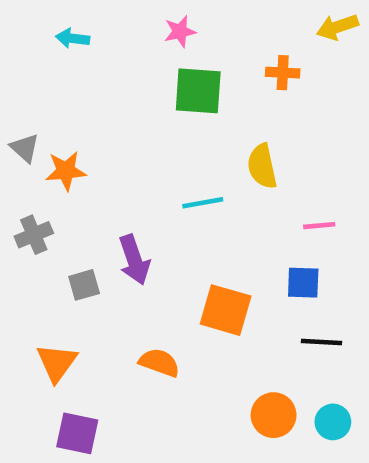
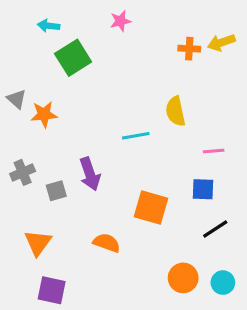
yellow arrow: (337, 27) -> (221, 42), moved
green square: (198, 91) -> (73, 58), moved, turned -36
gray cross: (34, 235) -> (23, 172), moved
black line: (321, 342) -> (215, 229), turned -36

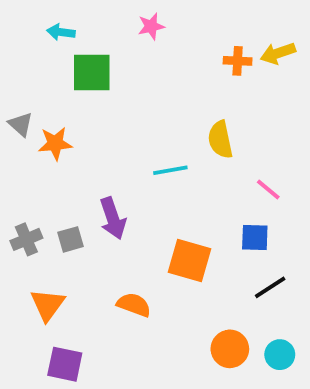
green square: (73, 58) -> (92, 72), turned 32
pink line: (214, 151) -> (268, 190), turned 45
gray cross: (23, 172) -> (26, 239), moved

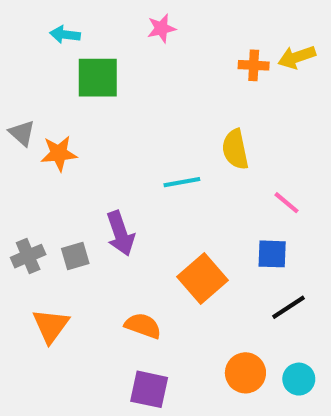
orange square: (190, 261) -> (202, 279), turned 33
purple square: (65, 364) -> (149, 389), moved

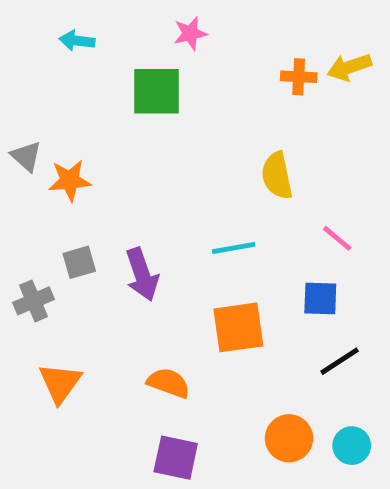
green square: (98, 78) -> (156, 91), moved
cyan line: (182, 182) -> (234, 248), moved
gray square: (75, 256) -> (79, 262), moved
orange square: (202, 279) -> (238, 327), turned 33

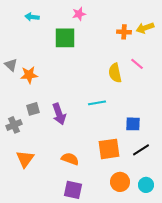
pink line: (337, 238) -> (137, 64), moved
orange square: (238, 327) -> (109, 149), moved

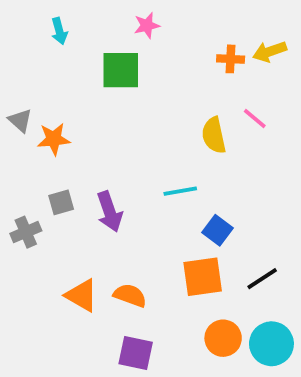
cyan arrow: (32, 17) -> (59, 31), turned -112
blue square: (133, 124) -> (218, 230), moved, turned 35
orange triangle: (25, 159) -> (82, 295), moved, turned -36
cyan circle: (146, 185) -> (271, 344), size x1.5

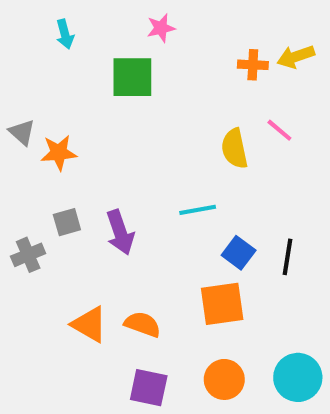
black line: (262, 279) -> (288, 257), moved, turned -48
orange circle: (223, 338) -> (224, 379), moved

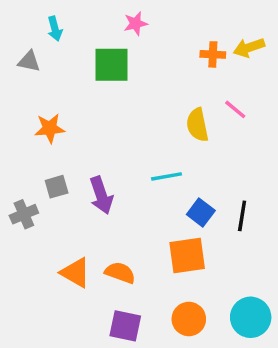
gray triangle: (22, 132) -> (29, 61), moved, turned -30

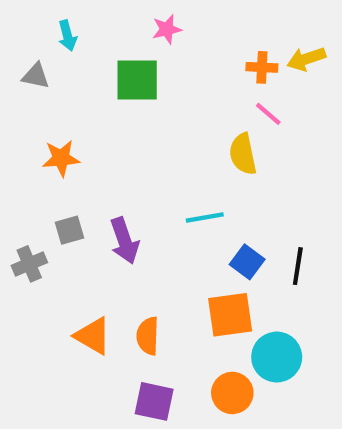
pink line: (235, 109) -> (268, 114), moved
orange semicircle: (120, 273) -> (148, 336), turned -108
cyan circle: (251, 317) -> (277, 357), moved

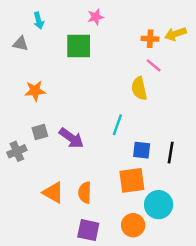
cyan line: (205, 217) -> (117, 125), turned -60
purple arrow: (124, 241) -> (71, 138), turned -35
blue square: (247, 262) -> (142, 150), turned -30

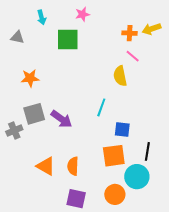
cyan arrow: (39, 21) -> (42, 17), moved
gray square: (40, 132) -> (34, 114), size x1.5
black line: (171, 153) -> (147, 151), moved

